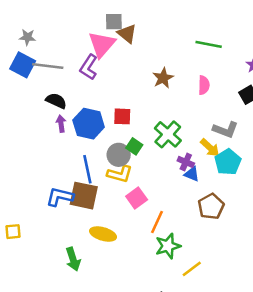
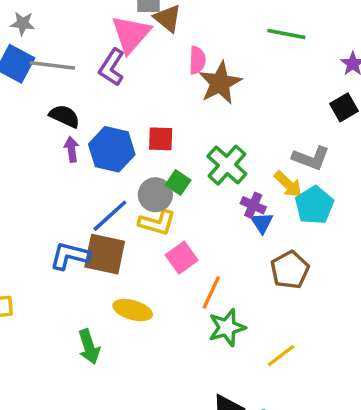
brown star: (163, 78) -> (220, 83), size x1.4
pink semicircle: (204, 85) -> (197, 60), moved
blue line: (87, 169) -> (110, 216), turned 60
blue triangle: (192, 174) -> (262, 223), turned 35
yellow line: (192, 269) -> (281, 355), moved

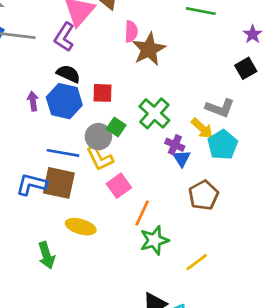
black semicircle: (65, 116) -> (68, 74), moved
blue line: (110, 216) -> (63, 153), turned 52
yellow L-shape: (157, 223) -> (100, 158), turned 48

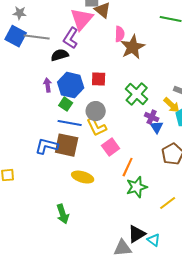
black semicircle: (68, 74) -> (60, 55), moved, turned -42
green square: (116, 127) -> (66, 104), moved
green arrow: (47, 255) -> (63, 214), moved

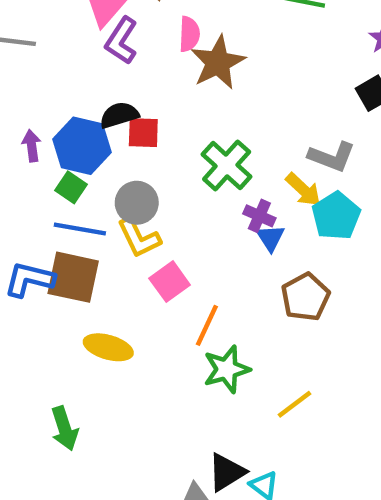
purple L-shape: (71, 38) -> (121, 41), moved
black semicircle: (60, 55) -> (119, 115), moved

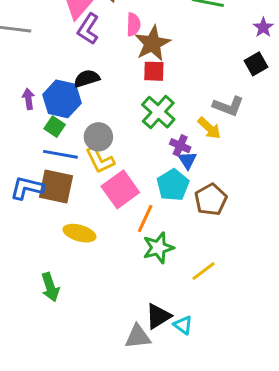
red square: (143, 133) -> (154, 71), moved
cyan pentagon: (336, 216) -> (173, 185), moved
pink square: (170, 282) -> (120, 189), size x1.4

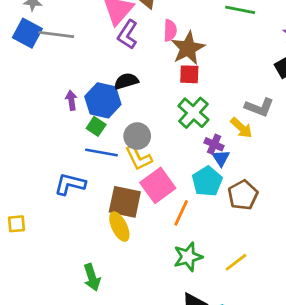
brown square: (56, 186) -> (125, 202), moved
yellow ellipse: (79, 233) -> (119, 227), turned 48
green star: (158, 248) -> (188, 257), moved

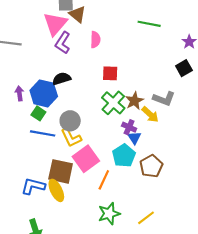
brown star: (188, 48) -> (134, 101), moved, size x0.7
blue L-shape: (70, 184) -> (33, 186), moved

